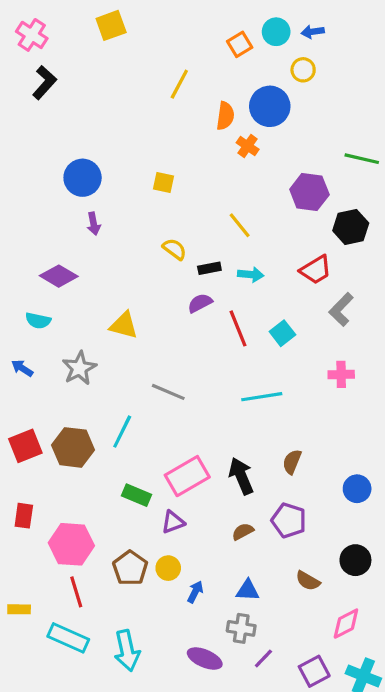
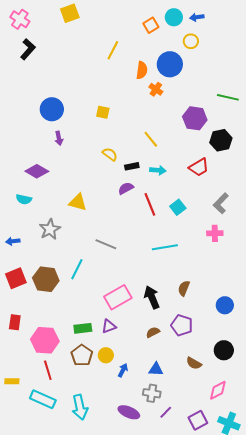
gray L-shape: (341, 309) -> (221, 203), moved
blue arrow: (22, 368) -> (13, 241), moved, turned -40
green rectangle: (136, 495) -> (83, 328), moved, turned -30

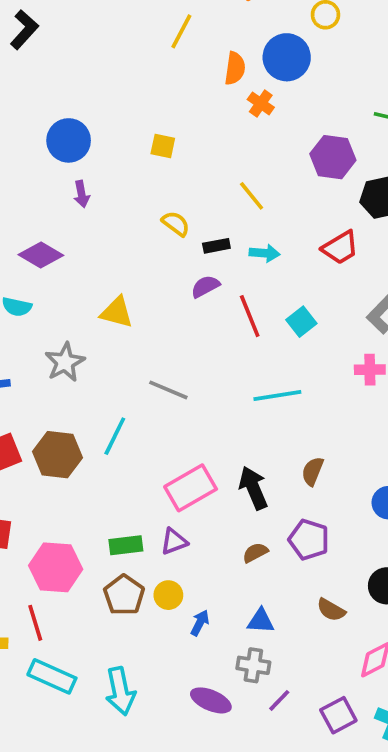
red line: (48, 370) -> (35, 623), moved

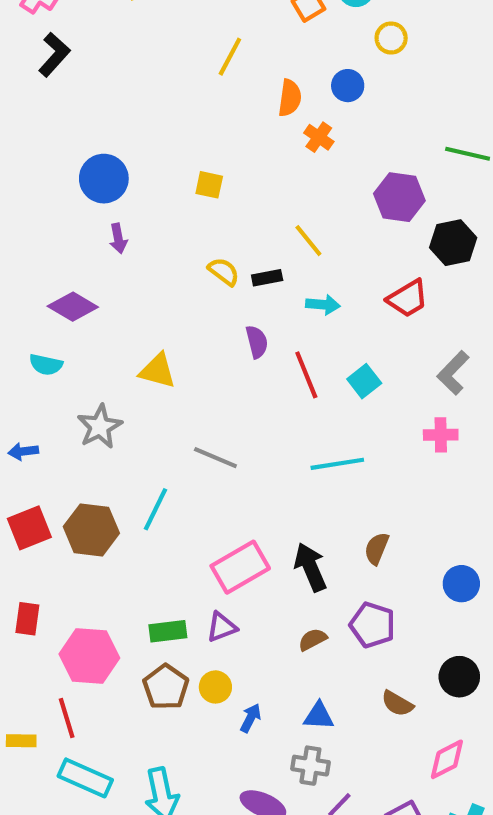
blue circle: (287, 57) -> (348, 86), size x0.6
black rectangle: (216, 246) -> (267, 278), moved
purple semicircle: (205, 286) -> (257, 342), turned 104

